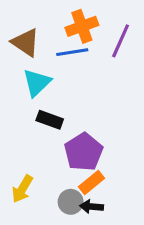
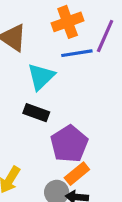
blue line: (72, 52) -> (77, 53), moved
cyan triangle: (37, 83) -> (41, 77), moved

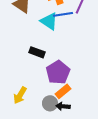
cyan triangle: (41, 77) -> (49, 21), moved, turned -42

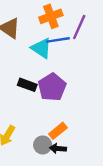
purple pentagon: (58, 72) -> (52, 87), moved

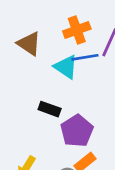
purple pentagon: (52, 87) -> (77, 131), moved

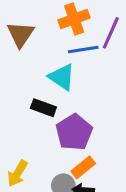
brown triangle: (29, 44) -> (21, 34), turned 30
cyan triangle: (66, 67) -> (62, 77), moved

